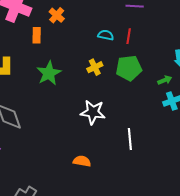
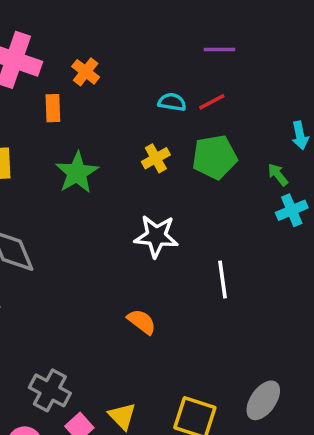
red line: (129, 36) -> (212, 102), turned 56
green arrow: (165, 80) -> (278, 175), turned -104
orange semicircle: (82, 161) -> (142, 322), turned 30

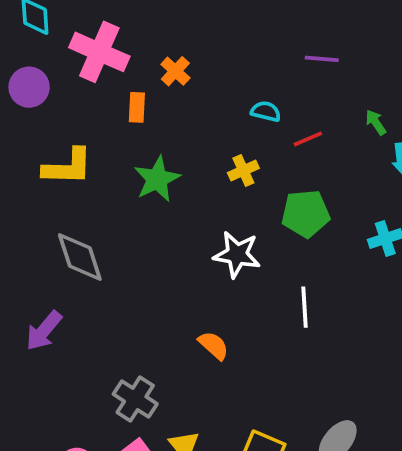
red line: (212, 102) -> (308, 139), moved
green pentagon: (215, 157) -> (306, 214), moved
green arrow: (278, 175) -> (376, 122), moved
gray cross: (50, 390) -> (135, 399), moved

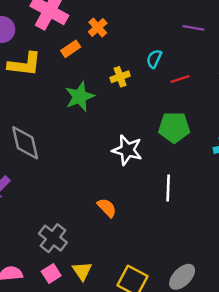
orange rectangle: (137, 107) -> (71, 49), turned 48
cyan semicircle: (266, 111) -> (154, 59), turned -84
yellow L-shape: (68, 167) -> (25, 64), moved
yellow cross: (243, 171) -> (120, 77), moved

